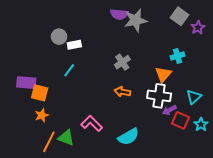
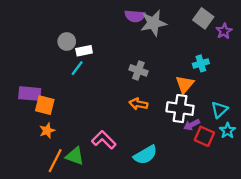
gray cross: (122, 62) -> (138, 70), turned -35
cyan line: (69, 70) -> (77, 68), moved
cyan star: (201, 124) -> (227, 131), moved

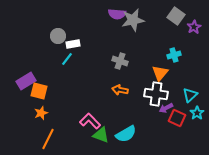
purple rectangle: (30, 94) -> (26, 81), turned -36
green triangle: (75, 156) -> (101, 135), moved

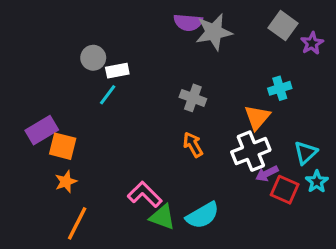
orange arrow: (120, 90) -> (193, 145), turned 49
white cross: (156, 94) -> (251, 151), turned -30

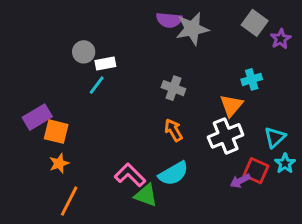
purple arrow: (267, 174) -> (240, 181), moved
cyan semicircle: (203, 215) -> (173, 174), moved

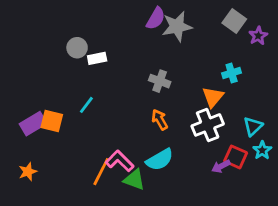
purple semicircle: (169, 20) -> (156, 18), turned -65
cyan line: (97, 85) -> (86, 105), moved
purple rectangle: (37, 117) -> (33, 124), moved
orange star: (59, 163) -> (28, 172), moved
orange line: (69, 201) -> (101, 172), moved

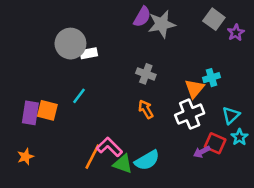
gray circle: (77, 48) -> (70, 44), size x1.6
cyan cross: (232, 73) -> (212, 78), moved
purple rectangle: (33, 124) -> (30, 113), turned -50
cyan semicircle: (160, 160) -> (147, 160), moved

